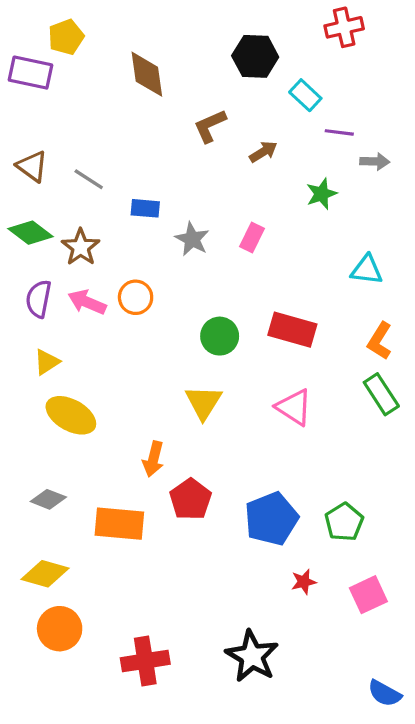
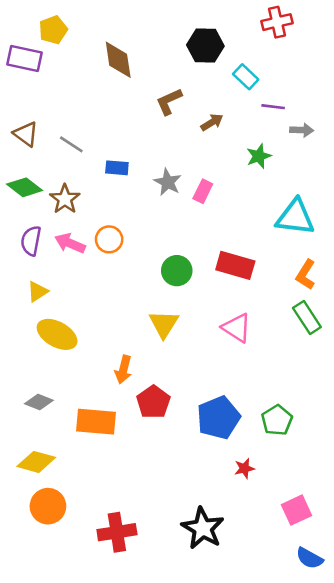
gray star: (192, 239) -> (168, 182), moved
cyan triangle: (367, 270) -> (295, 217), size x1.5
pink square: (368, 595) -> (296, 510), moved

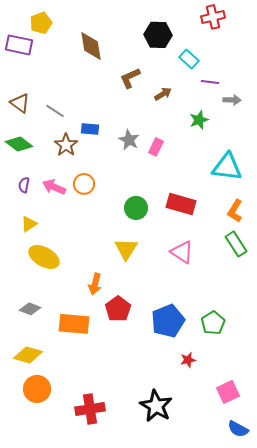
brown star: (65, 199) -> (66, 145), moved
purple semicircle: (31, 241) -> (24, 185), size x0.7

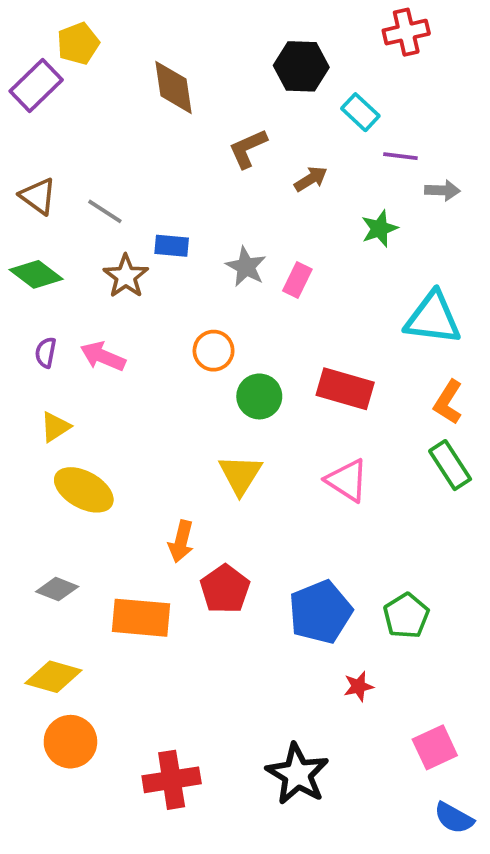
purple rectangle: (19, 45) -> (36, 85), turned -56
orange circle: (84, 184) -> (214, 351), moved

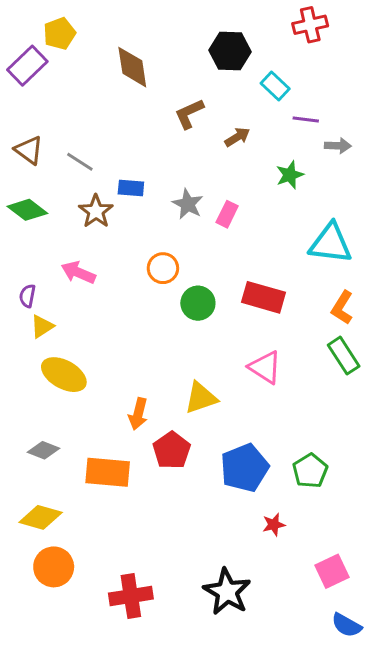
purple semicircle: (46, 353) -> (27, 296), moved
yellow triangle: (240, 475) -> (201, 398), moved, turned 39

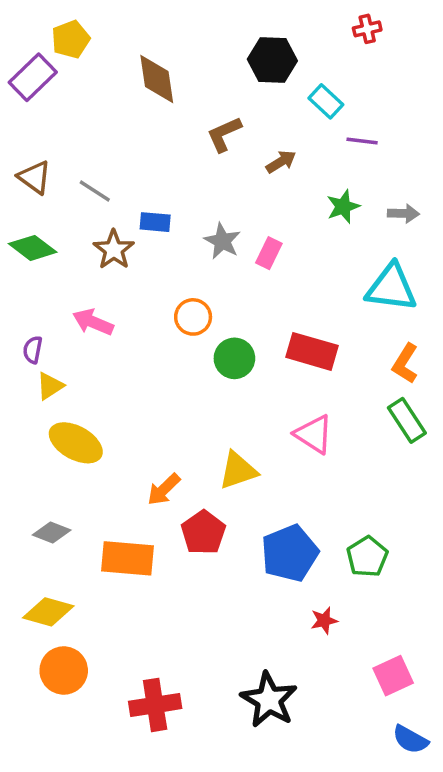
red cross: (310, 25) -> (367, 29), size x0.7
gray arrow: (338, 146) -> (403, 213), moved
orange arrow: (138, 414) -> (164, 489), turned 32

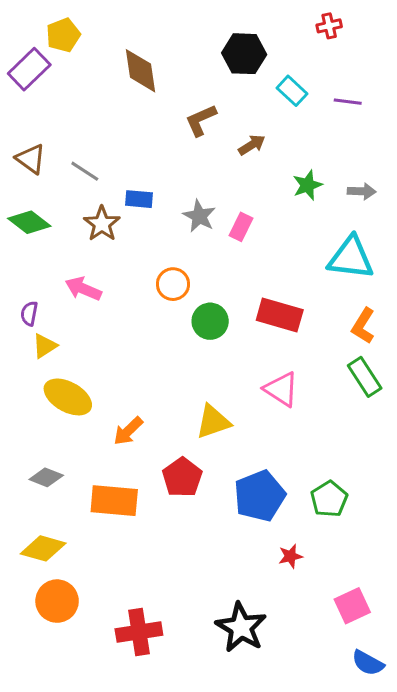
purple line: (362, 141) -> (348, 102), moved
orange arrow: (164, 489) -> (128, 431), moved

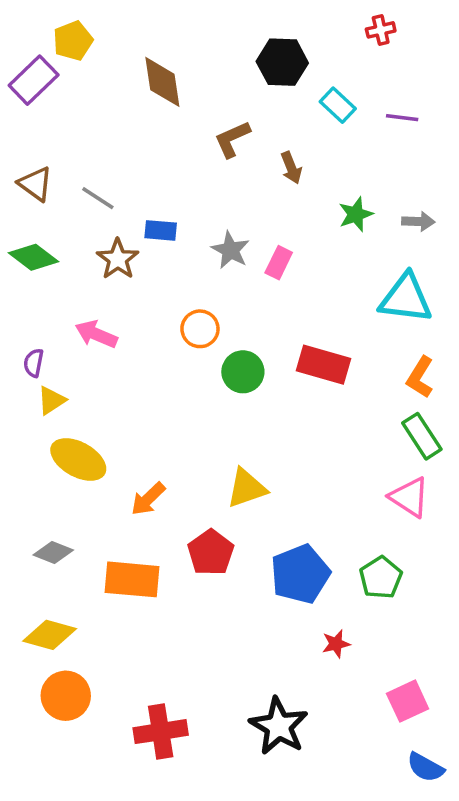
brown arrow: (252, 145) -> (291, 168), turned 100
pink triangle: (281, 389) -> (409, 497), moved

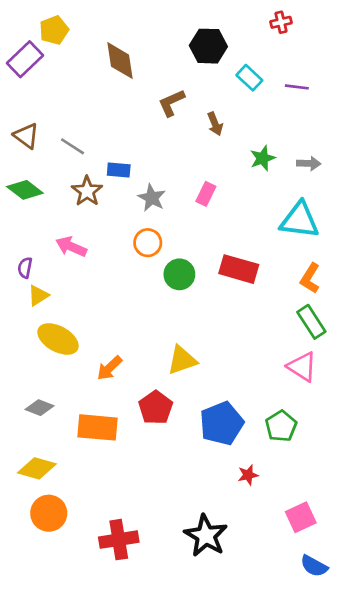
gray star: (230, 250) -> (152, 198), moved

